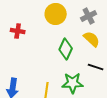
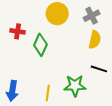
yellow semicircle: (92, 39) -> (95, 40), turned 60
green diamond: (66, 49) -> (40, 45), moved

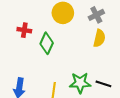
black line: (99, 69) -> (103, 84), moved

